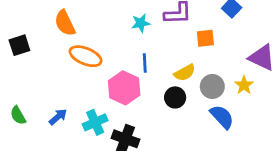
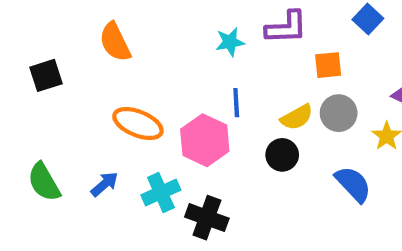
orange ellipse: (86, 56) -> (138, 124), moved
gray circle: (212, 86) -> (339, 113), moved
green semicircle: (18, 115) -> (44, 182), size x1.4

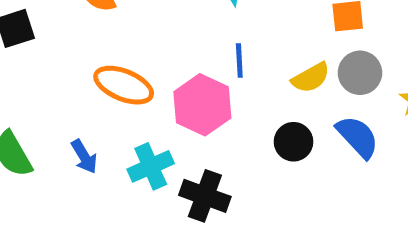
black circle: (282, 155) -> (294, 142), moved
blue arrow: (105, 184) -> (84, 157), turned 100
blue semicircle: (353, 184) -> (358, 137), moved

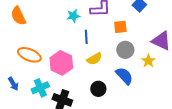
blue line: (239, 60) -> (86, 37), moved
yellow semicircle: (311, 78) -> (94, 59), moved
black circle: (294, 142) -> (98, 89), moved

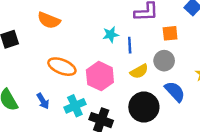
orange semicircle: (18, 16) -> (49, 20), turned -42
cyan star: (73, 16) -> (111, 35), moved
gray circle: (125, 50) -> (164, 61), moved
black circle: (98, 89) -> (144, 107), size x1.6

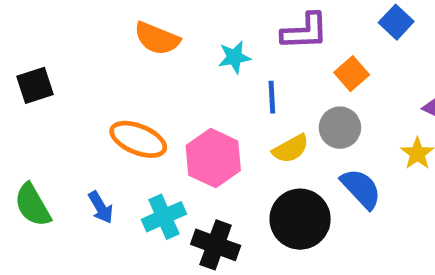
orange semicircle: (49, 20) -> (157, 38), moved
orange square: (170, 33) -> (352, 74), turned -35
cyan star: (111, 35) -> (234, 57), moved

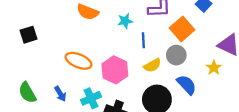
orange square: (352, 74) -> (182, 29), size x1.5

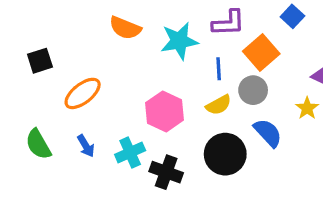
cyan star: (125, 21) -> (179, 41), size x1.6
blue line: (143, 40) -> (219, 69), moved
orange ellipse: (78, 61) -> (83, 93), moved, turned -60

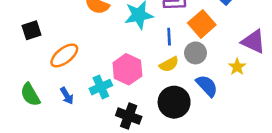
cyan cross: (130, 152) -> (101, 87), moved

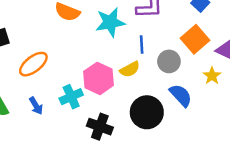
orange square: (202, 24) -> (195, 39), moved
yellow semicircle: (169, 64) -> (130, 69), moved

